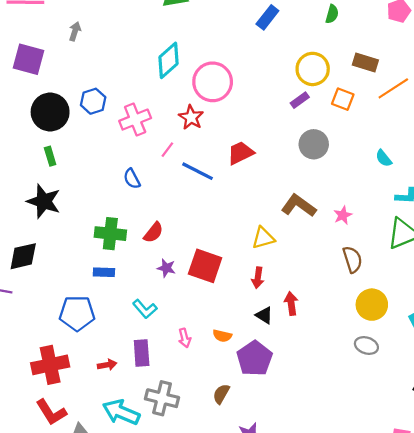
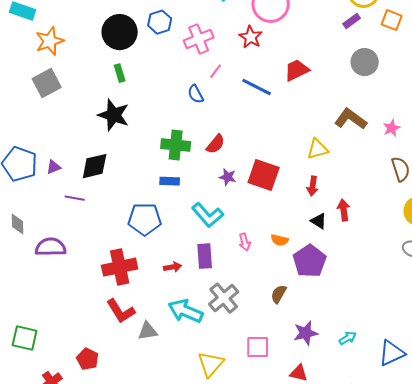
pink line: (167, 150) -> (216, 71), moved
cyan L-shape: (145, 309) -> (208, 215), size x1.4
gray cross: (162, 398) -> (224, 298), turned 36

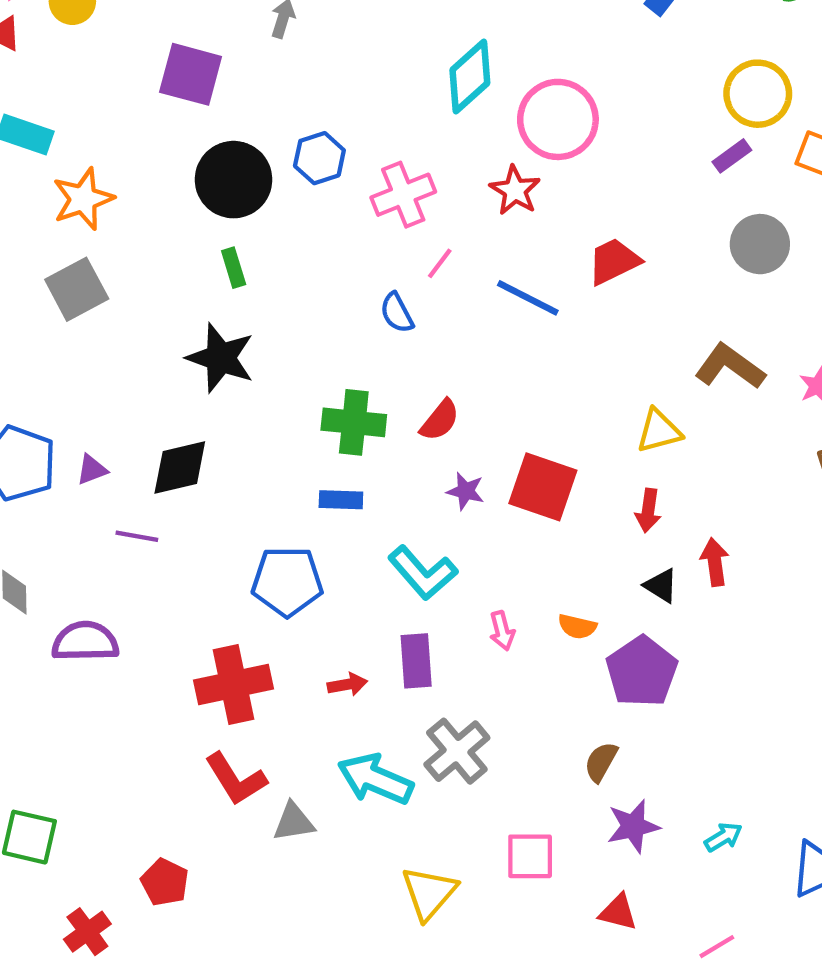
brown semicircle: (279, 294) -> (601, 762), moved

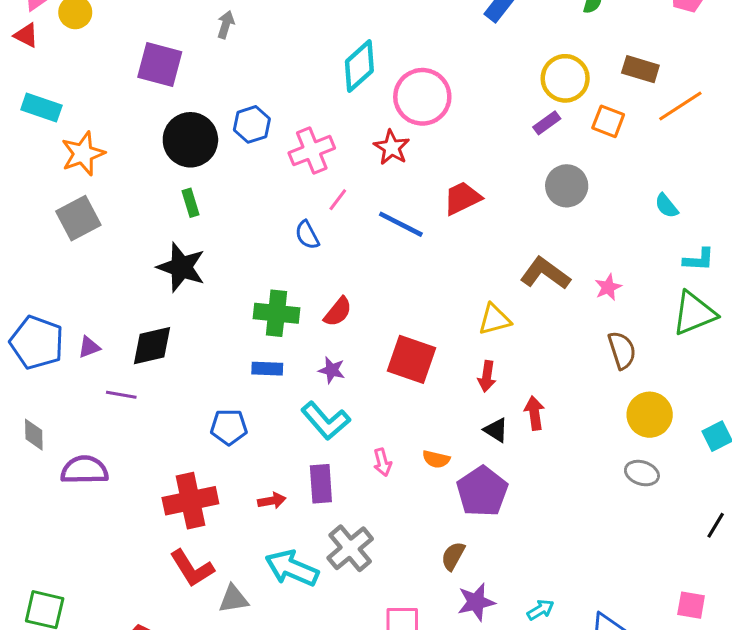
purple star: (466, 491) -> (332, 370), moved
blue pentagon: (287, 581) -> (229, 427), size x0.7

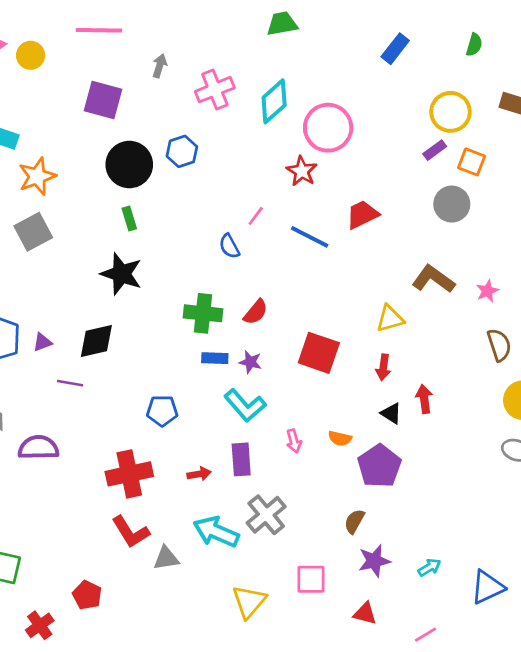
orange square: (608, 121) -> (472, 162), moved
pink cross: (312, 151) -> (215, 90), moved
blue rectangle: (267, 369) -> (215, 358), moved

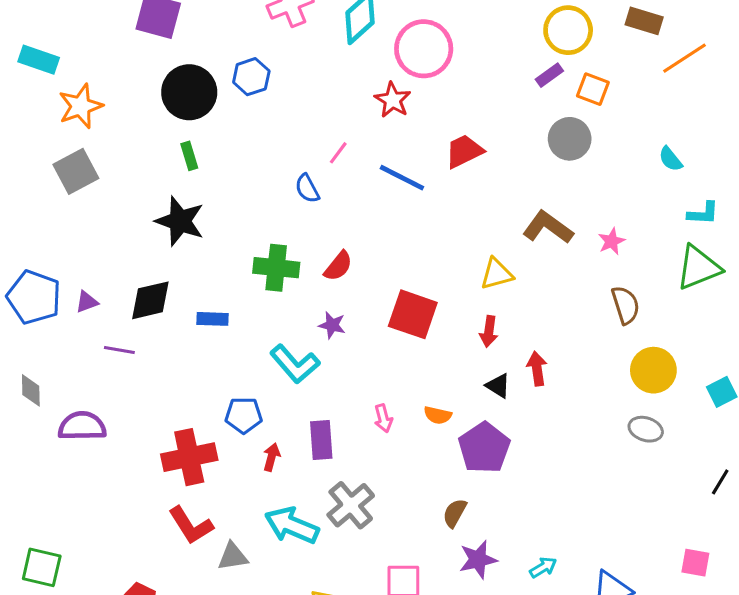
blue rectangle: (215, 358) -> (213, 319), moved
cyan L-shape: (245, 405) -> (295, 364), moved
blue pentagon: (162, 411) -> (244, 415), moved
red arrow: (199, 474) -> (271, 457), turned -65

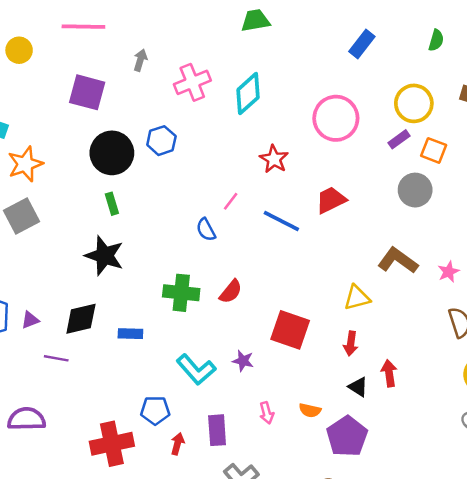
pink circle: (424, 49) -> (336, 118), moved
purple star: (332, 325) -> (243, 361), moved

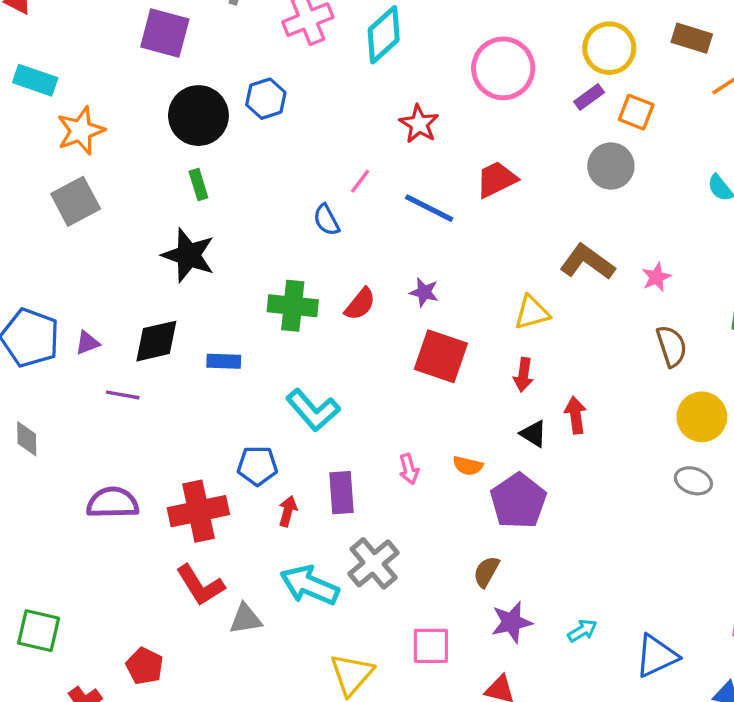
purple star: (243, 361) -> (424, 292), moved
purple semicircle: (26, 419) -> (113, 503), moved

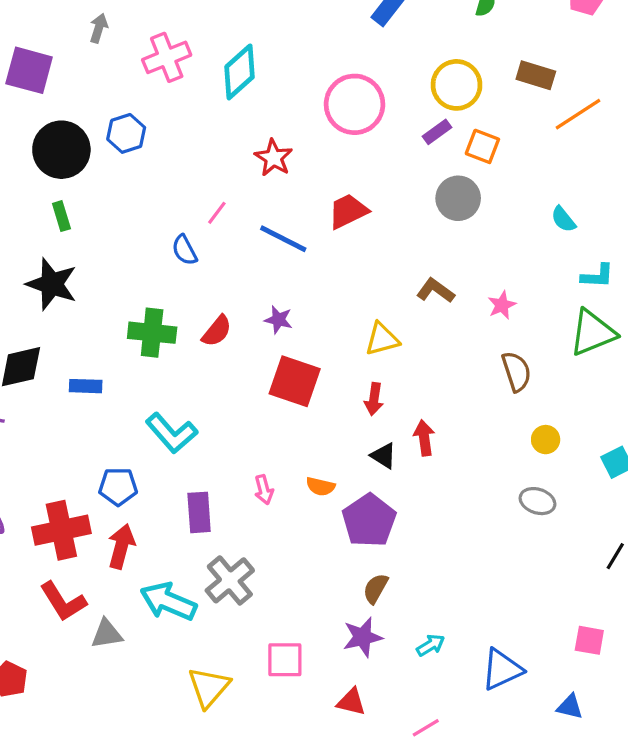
brown L-shape: (587, 262) -> (435, 291), size x0.7
yellow circle: (702, 417) -> (546, 440), size x0.6
red arrow: (288, 511) -> (121, 546), moved, size x1.5
brown semicircle: (486, 572) -> (376, 589), moved

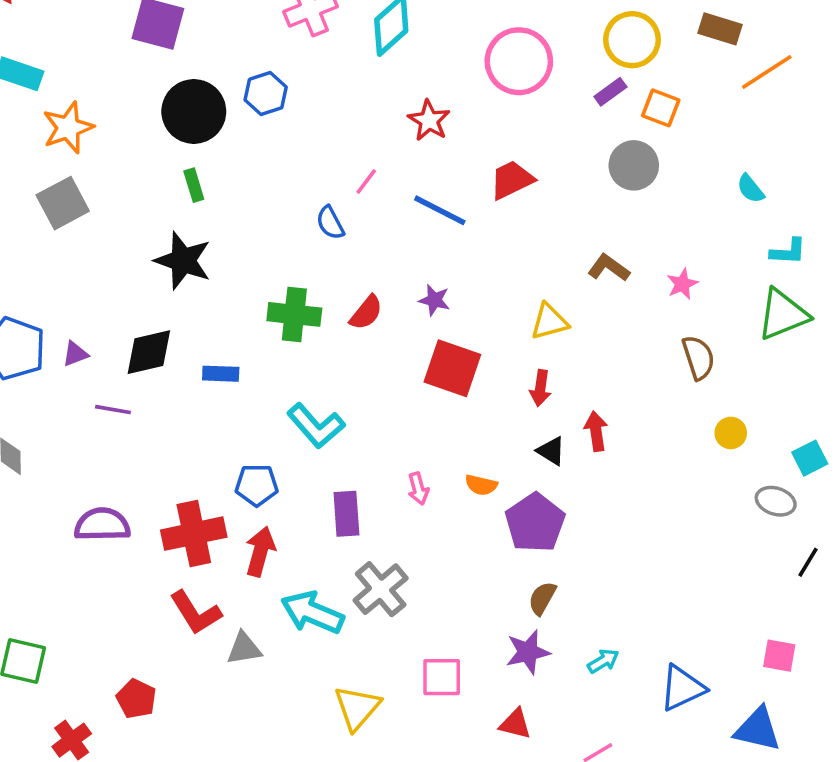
gray ellipse: (537, 501) -> (776, 501), moved
blue triangle: (570, 707) -> (758, 729), size x1.6

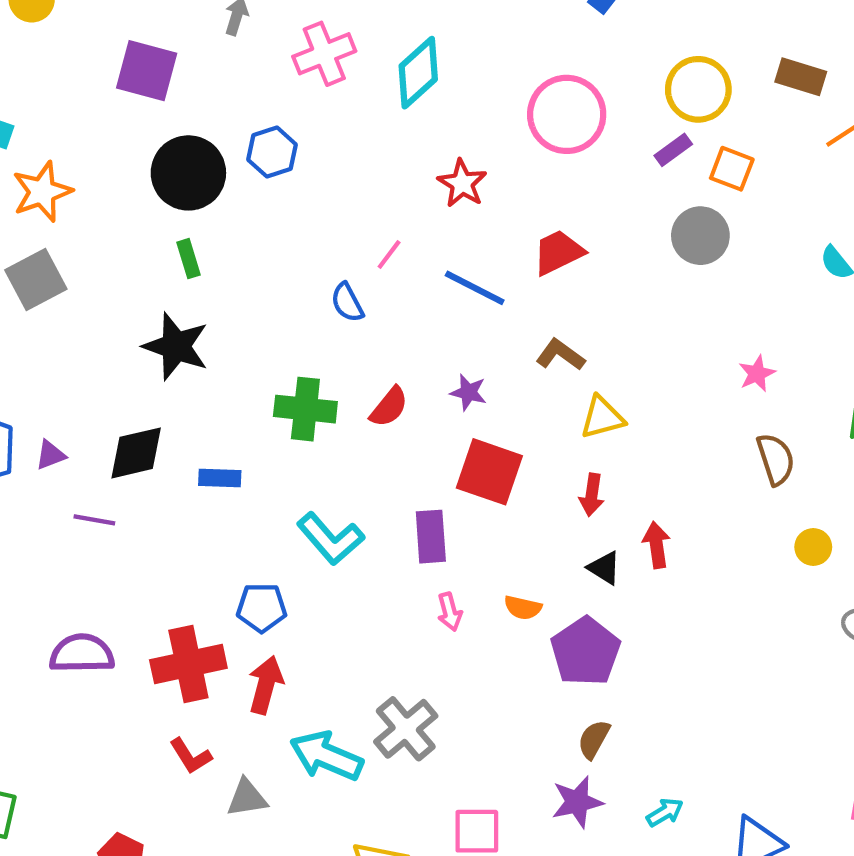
brown L-shape: (609, 268) -> (560, 355), moved
purple rectangle: (346, 514) -> (431, 537), moved
red L-shape: (196, 613) -> (190, 756), size x0.7

